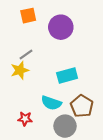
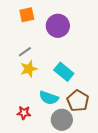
yellow star: (20, 70) -> (29, 69), moved
cyan rectangle: (67, 76) -> (64, 72), turned 54

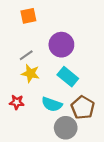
purple circle: (58, 26) -> (61, 45), moved
yellow star: (29, 69) -> (31, 73), turned 30
red star: (24, 113) -> (17, 102), moved

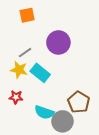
yellow star: (31, 73) -> (19, 70), moved
cyan rectangle: (68, 77) -> (40, 73), moved
cyan semicircle: (52, 104) -> (44, 112), moved

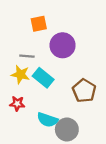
orange square: (27, 15) -> (39, 24), moved
gray line: (25, 53) -> (27, 56), turned 40
brown pentagon: (79, 102) -> (84, 91), moved

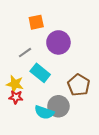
gray line: (27, 56) -> (25, 53), turned -40
yellow star: (20, 74) -> (15, 84), moved
gray circle: (67, 130) -> (58, 106), moved

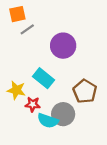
orange square: (36, 22) -> (17, 14), moved
gray line: (25, 53) -> (27, 29), moved
red star: (16, 97) -> (33, 104), moved

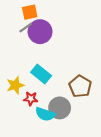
orange square: (17, 14) -> (30, 12), moved
purple circle: (63, 46) -> (40, 32), moved
yellow star: (16, 90) -> (15, 85), turned -30

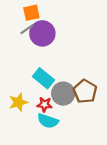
yellow star: (15, 85) -> (18, 102), moved
red star: (31, 99) -> (45, 104), moved
gray circle: (60, 108) -> (63, 94), moved

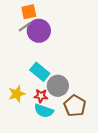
brown pentagon: (85, 91) -> (75, 106), moved

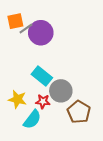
orange square: (29, 12) -> (15, 21), moved
yellow star: (17, 94) -> (17, 99), turned 30
cyan semicircle: (44, 111) -> (32, 119), moved, turned -72

